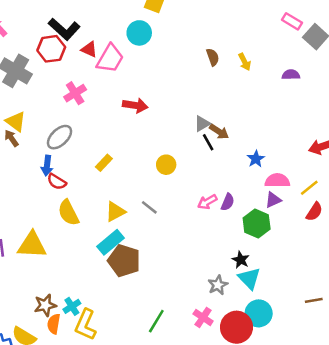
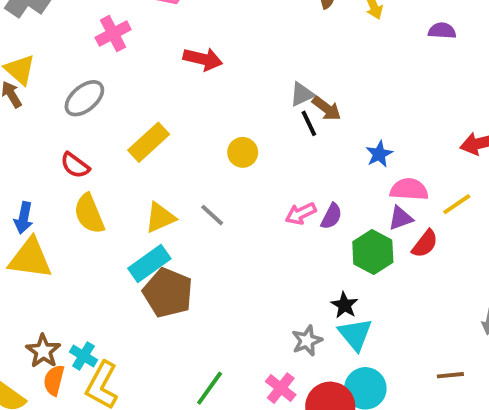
yellow rectangle: (104, 163) -> (149, 142), size x1.5
blue arrow: (47, 166) -> (24, 218), moved
red semicircle: (314, 212) -> (425, 244), moved
brown star: (45, 305) -> (43, 351), turned -30
cyan cross: (72, 306) -> (83, 356), turned -30

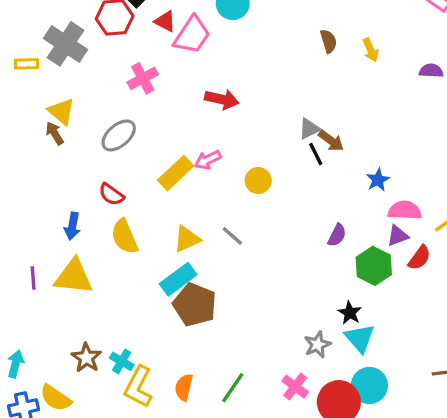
pink arrow: (301, 214) -> (208, 160), moved
blue arrow: (24, 218) -> (72, 226), moved
orange semicircle: (54, 380) -> (184, 387), moved

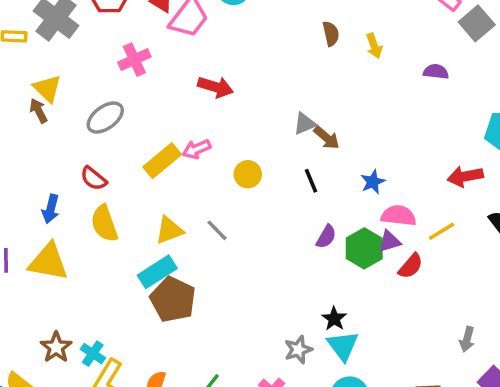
black line: (316, 154) -> (311, 181), moved
green hexagon: (374, 266) -> (364, 248), moved

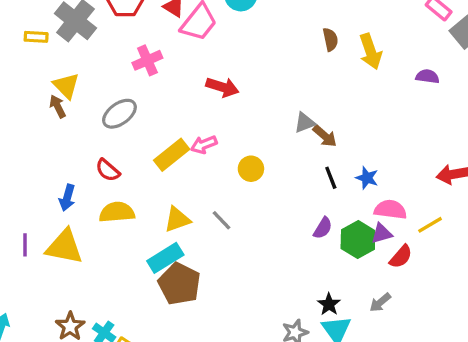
yellow arrow: (374, 46) -> (370, 51), size x1.5
black line: (311, 181) -> (331, 178), moved
blue star: (373, 182) -> (367, 178), turned -30
yellow semicircle: (104, 224) -> (117, 212), turned 104
gray arrow: (467, 339) -> (380, 302), moved, turned 35

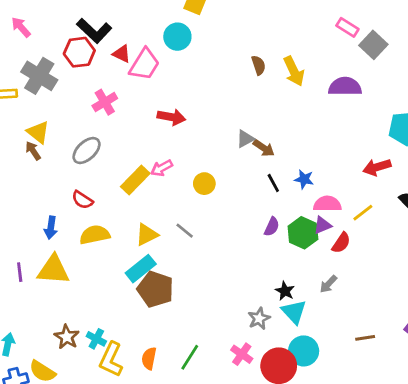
purple semicircle: (427, 76) -> (345, 87), size x1.6

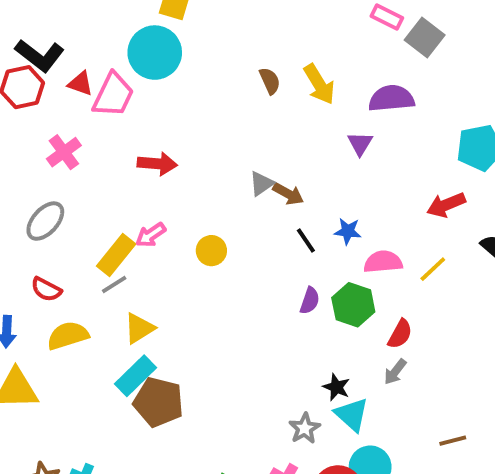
cyan circle: (177, 37) -> (155, 53), size x1.4
purple triangle: (322, 225) -> (360, 144), moved, turned -30
gray line: (185, 231) -> (114, 285), moved, turned -66
red semicircle: (341, 243) -> (400, 334), moved

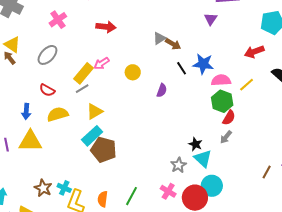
blue star: (348, 231) -> (203, 64), size x1.5
purple semicircle: (310, 301) -> (162, 90), moved
green hexagon: (353, 305) -> (222, 101), moved
brown line: (453, 441) -> (267, 172), moved, turned -48

